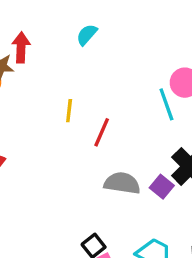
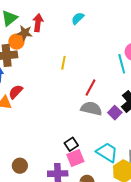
red line: (102, 132) -> (91, 88), moved

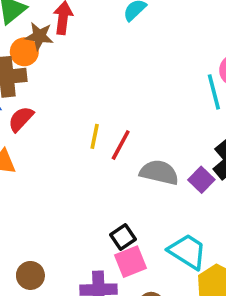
yellow line: (63, 63) -> (95, 136), moved
red line: (91, 88) -> (121, 145), moved
red semicircle: (16, 92) -> (21, 119), moved

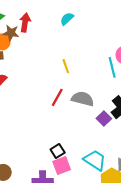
yellow line: (95, 136) -> (66, 66), moved, turned -32
gray semicircle: (159, 172) -> (83, 99), moved

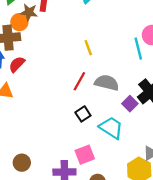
black square: (58, 151) -> (83, 114), moved
cyan trapezoid: (95, 160) -> (111, 128), moved

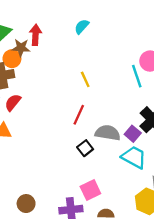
gray semicircle: (107, 83) -> (108, 133), moved
cyan trapezoid: (111, 128) -> (134, 157), moved

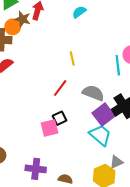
gray semicircle: (108, 133) -> (93, 93), moved
purple square: (133, 134) -> (103, 114), size x1.5
pink square: (90, 190) -> (50, 128), moved

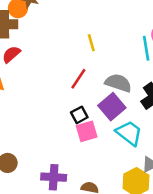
purple square: (103, 114) -> (112, 107), moved
pink square: (50, 128) -> (87, 131), moved

